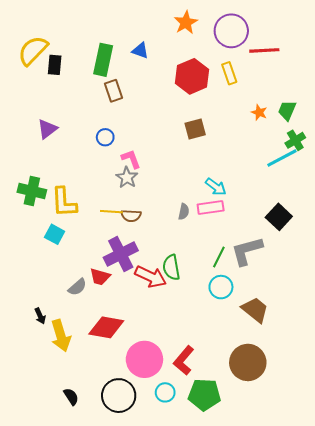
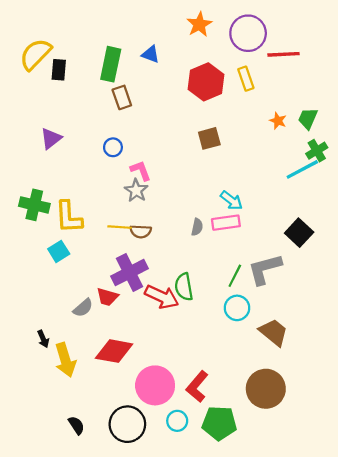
cyan square: (55, 234) -> (59, 251), turned 30

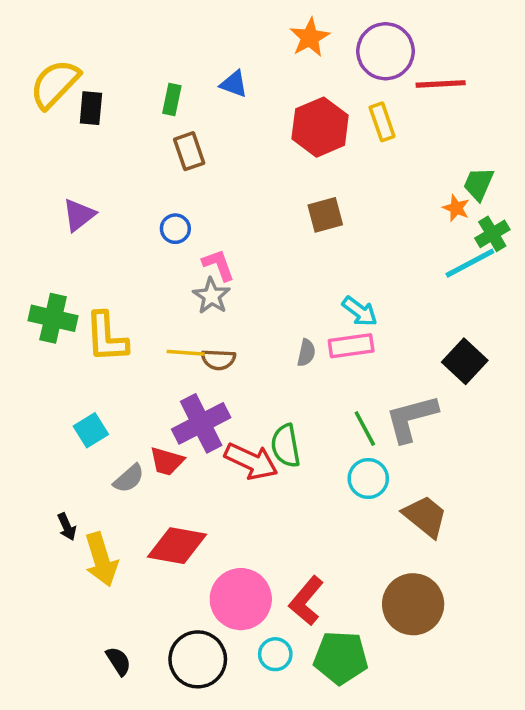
green rectangle: (111, 64) -> (172, 99), size x0.6
orange star: (278, 121) -> (456, 208), moved
cyan square: (59, 251) -> (91, 430), moved
green line: (235, 276) -> (365, 429), turned -55

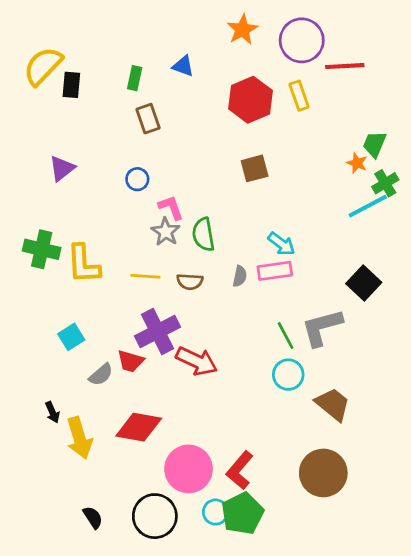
brown semicircle: (218, 360) -> (190, 282), moved
green semicircle: (286, 446) -> (203, 234), moved
green pentagon: (341, 658) -> (242, 513), moved, turned -30

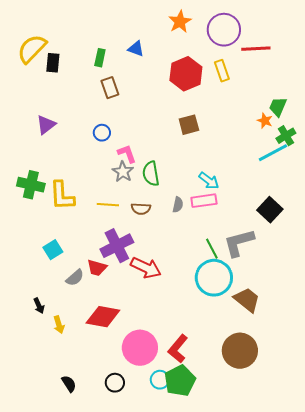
cyan circle: (288, 375) -> (214, 278), size x1.6
yellow arrow: (79, 438) -> (59, 325), size x0.6
black circle: (155, 516) -> (115, 383), size x0.6

